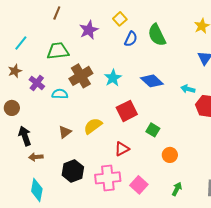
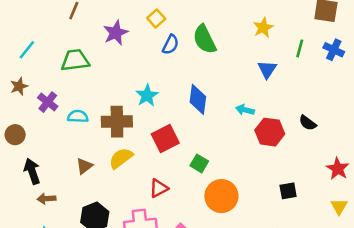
brown cross: (81, 76) -> (117, 122), moved, turned 30
blue diamond: (152, 81) -> (198, 99), turned 55
orange circle: (170, 155) -> (221, 196), size x1.6

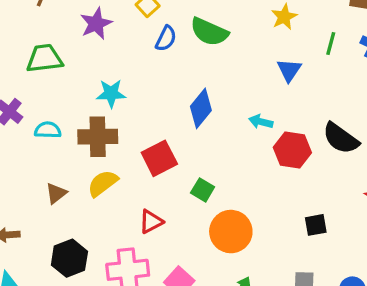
green semicircle: (204, 39) -> (209, 32), turned -40
cyan star: (147, 95) -> (111, 93), moved, turned 30
blue diamond: (198, 99) -> (201, 108), turned 32
black semicircle: (308, 123) -> (341, 138), size x1.6

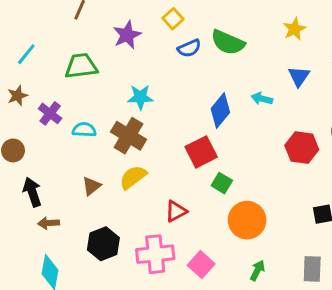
blue semicircle: (166, 38) -> (189, 48), turned 40
cyan arrow: (261, 122) -> (262, 99), moved
brown cross: (98, 137) -> (129, 136), turned 32
red square: (159, 158) -> (201, 152), moved

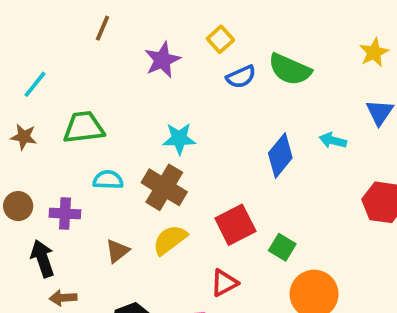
green trapezoid: (81, 66) -> (84, 127), moved
brown star: (17, 96) -> (24, 137), turned 30
purple cross: (50, 113) -> (65, 214), moved, turned -35
red square: (201, 152) -> (235, 225), moved

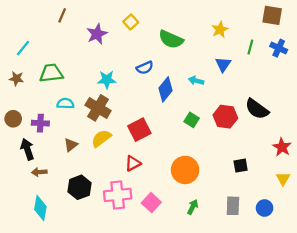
blue semicircle: (241, 77) -> (145, 68), moved
green square: (282, 247) -> (192, 120), moved

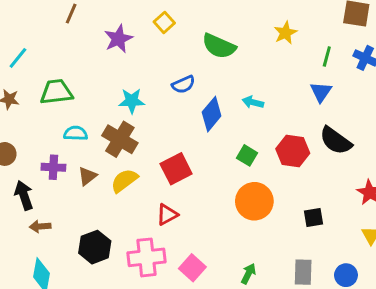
blue triangle: (223, 64) -> (321, 92), moved
purple cross: (40, 123) -> (53, 167), moved
brown triangle: (71, 145) -> (87, 176), moved
orange circle: (185, 170) -> (254, 201), moved

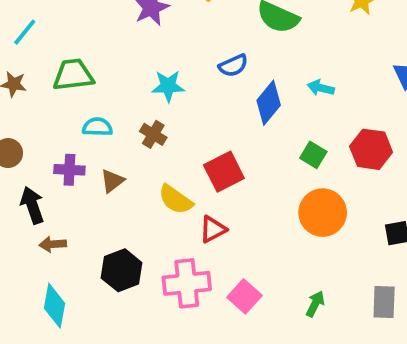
brown cross: (120, 139) -> (153, 134), size x0.6
yellow semicircle: (124, 181) -> (176, 200), moved, turned -108

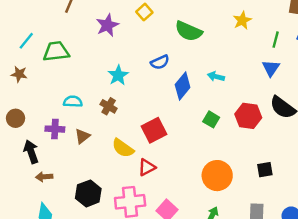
green trapezoid: (73, 75) -> (56, 51), moved
cyan star: (168, 86) -> (118, 75), turned -30
orange circle: (323, 213) -> (217, 176), moved

